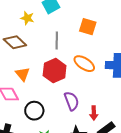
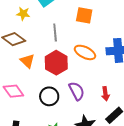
orange triangle: (22, 74) -> (27, 61), moved
black circle: (34, 111) -> (49, 96), moved
red arrow: (94, 113) -> (105, 94), moved

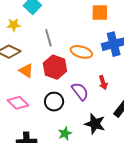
orange square: (84, 15) -> (100, 12), moved
red arrow: (105, 94) -> (103, 83), moved

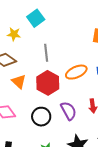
orange ellipse: (81, 52) -> (76, 72), turned -50

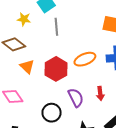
gray line: (46, 53) -> (56, 27), moved
black circle: (41, 117) -> (52, 113), moved

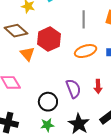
gray line: (56, 27) -> (84, 19), moved
red hexagon: (56, 69) -> (49, 39), moved

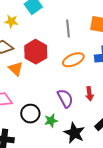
black circle: (48, 102) -> (30, 114), moved
green star: (47, 125) -> (51, 121), moved

